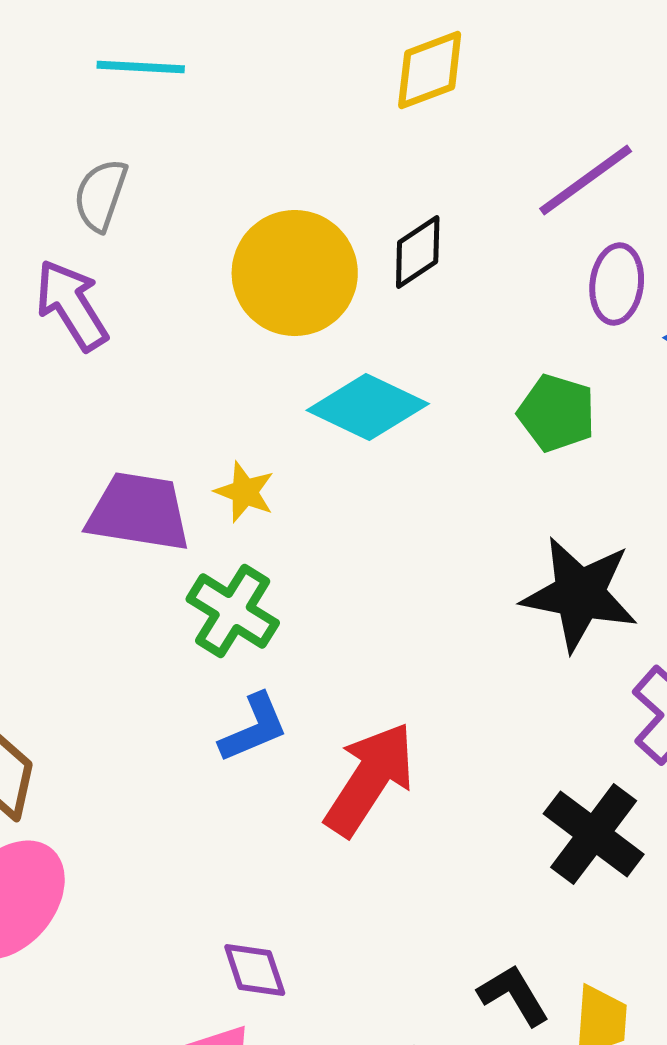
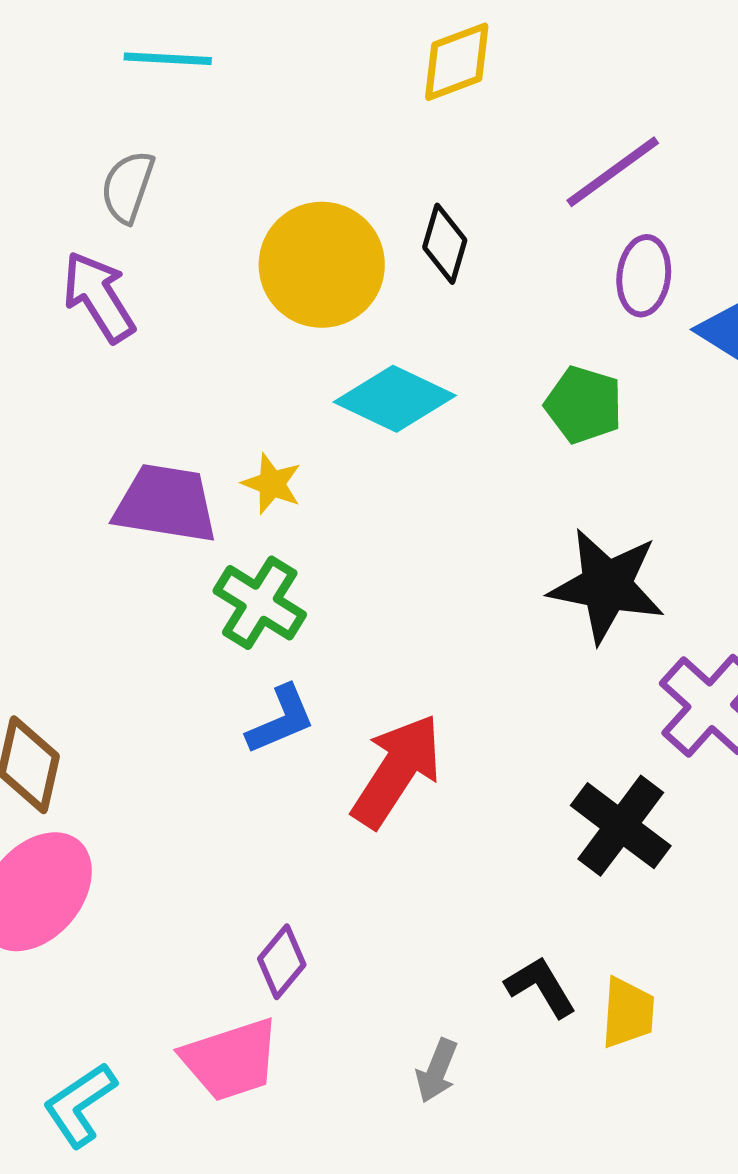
black diamond: (418, 252) -> (445, 244), turned -40
purple diamond: (255, 970) -> (282, 962), turned 58

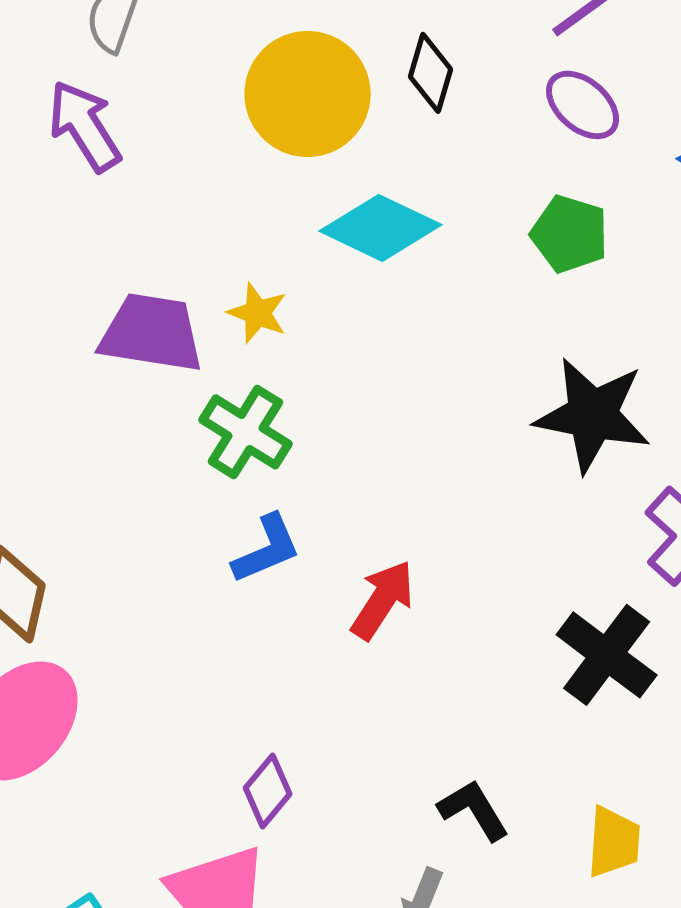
purple ellipse: (644, 276) -> (583, 105), moved, turned -56
red arrow: (397, 771) -> (383, 600), size x0.7
black L-shape: (541, 987) -> (474, 810), moved

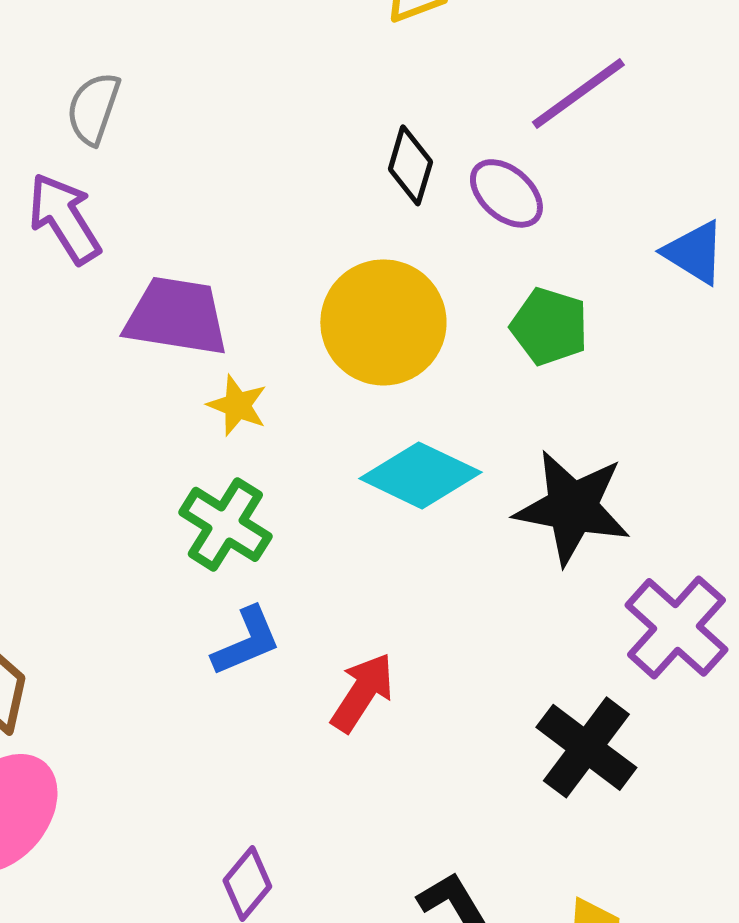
yellow circle: (308, 94) -> (383, 322), moved
purple ellipse: (583, 105) -> (506, 193), moved
cyan diamond: (381, 228) -> (420, 475), moved
purple trapezoid: (152, 333) -> (176, 316), moved

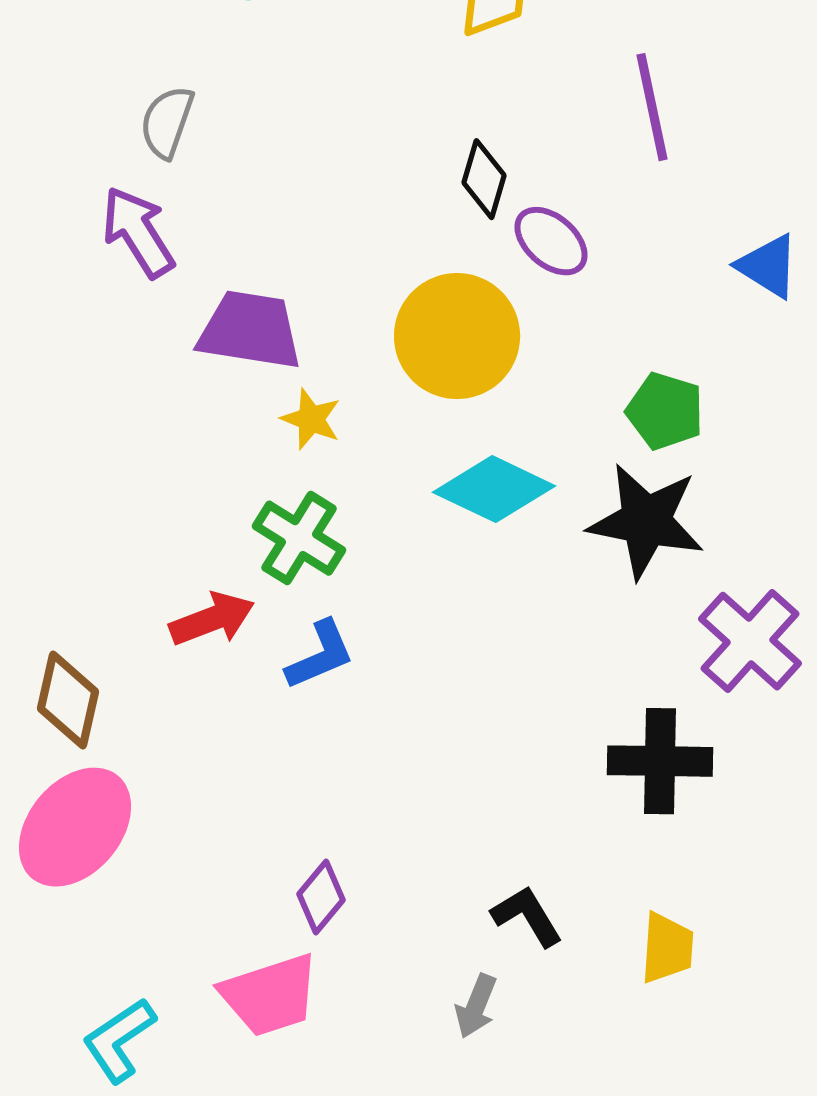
purple line: (578, 93) -> (652, 107), turned -66
purple ellipse: (506, 193) -> (551, 241), moved
green pentagon: (549, 326) -> (665, 411), moved
red arrow: (362, 692) -> (212, 619), moved, turned 36
black cross: (586, 747) -> (660, 761), turned -36

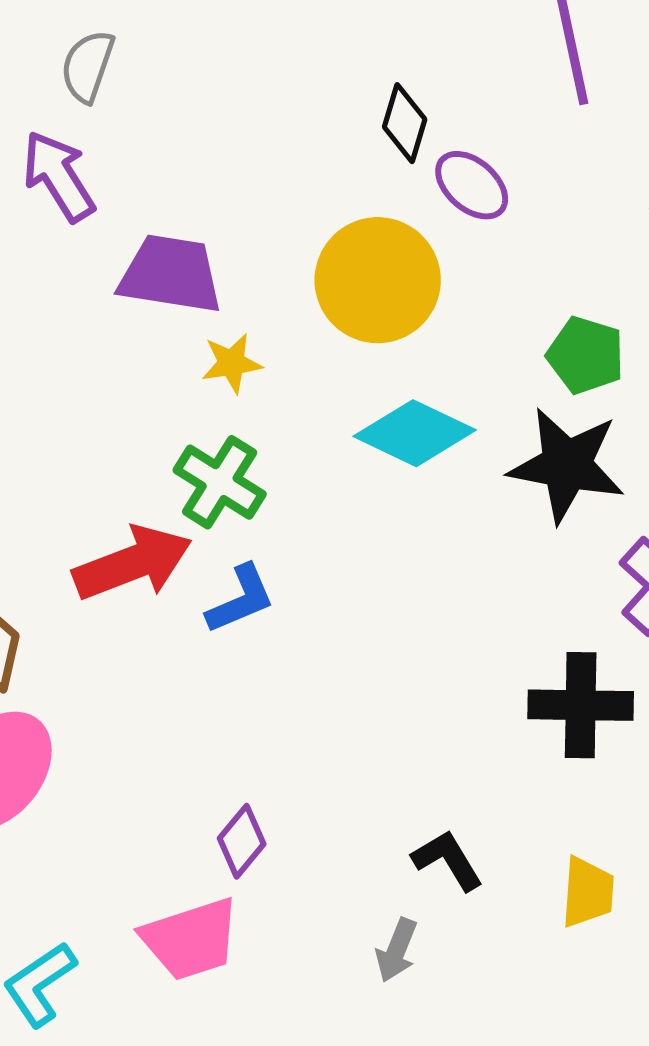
yellow star: (311, 419) -> (232, 363), turned -30
red arrow: (212, 619) -> (133, 563), size x1.4

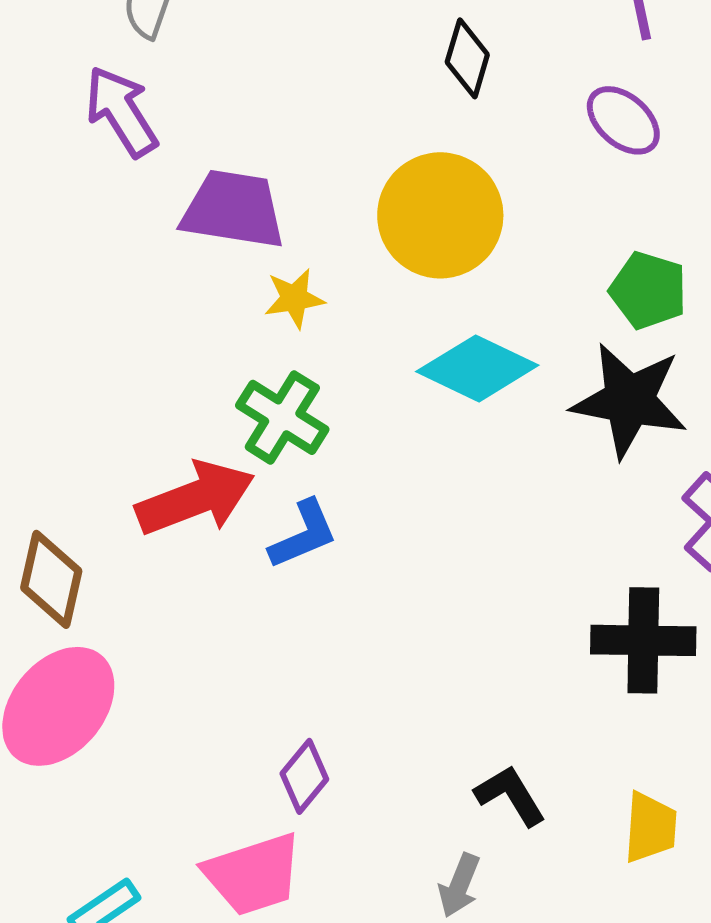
purple ellipse: (472, 185) -> (623, 120), moved

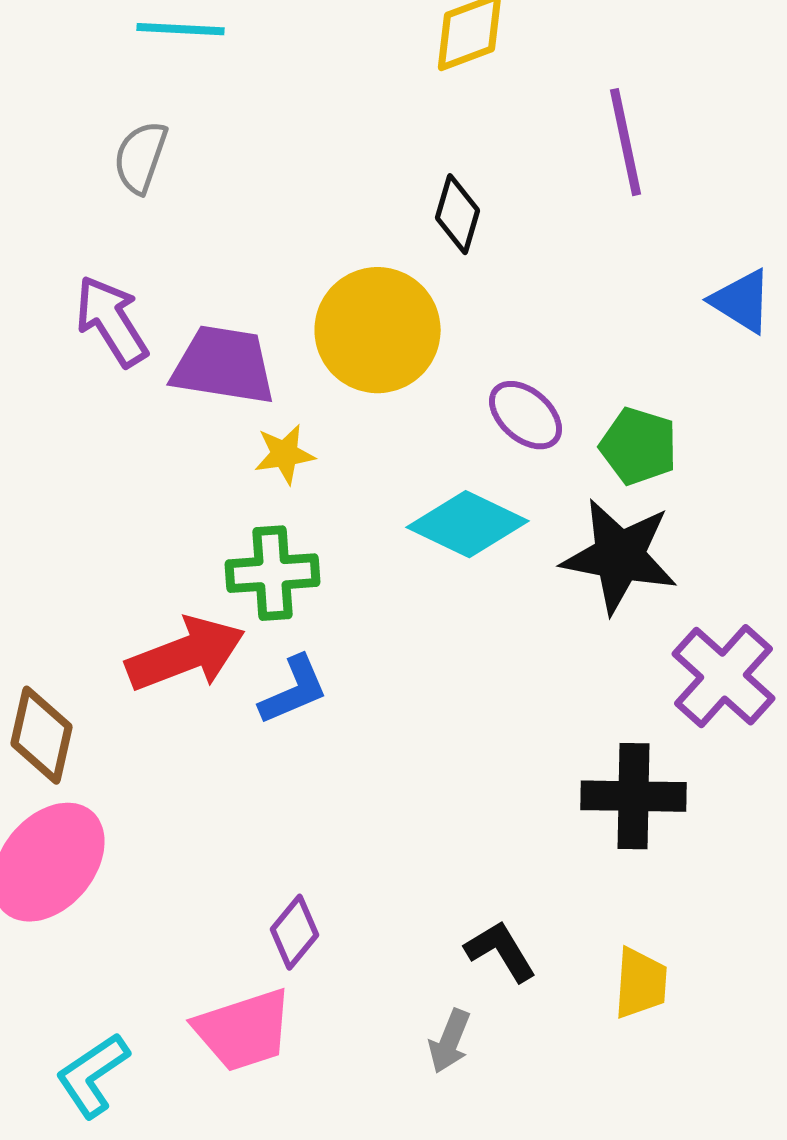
purple arrow: (121, 111) -> (112, 321), moved
purple ellipse: (623, 120) -> (526, 415), moved
yellow circle: (440, 215) -> (378, 330), moved
green cross: (282, 417) -> (273, 573), turned -36

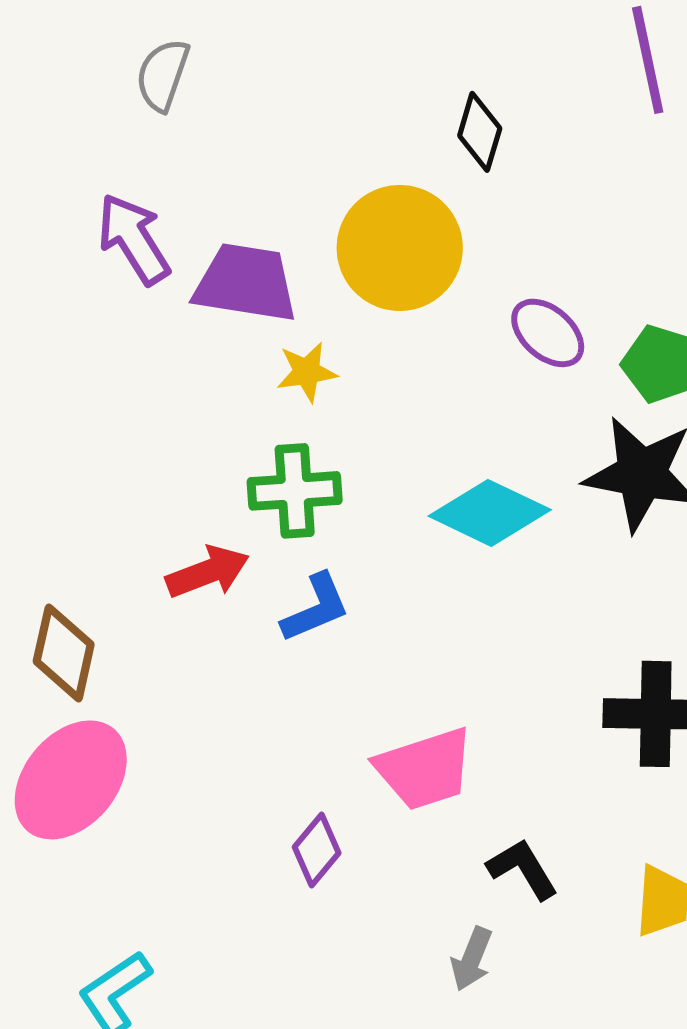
cyan diamond: (468, 524) -> (490, 513), moved
red arrow: (186, 654) -> (208, 572), size x0.7
pink trapezoid: (244, 1030) -> (425, 769), moved

